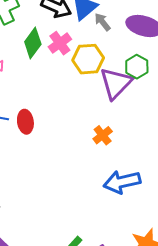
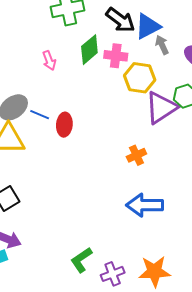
pink cross: (60, 43) -> (116, 56), turned 30

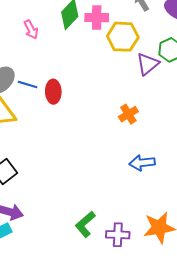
purple triangle: (161, 108) -> (148, 64), size x0.7
blue arrow: (145, 205) -> (142, 163), size x0.7
purple cross: (113, 274) -> (118, 235), turned 30

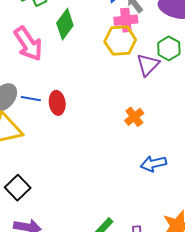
pink cross: (97, 18) -> (126, 20), moved
pink arrow: (31, 30) -> (28, 44), size x1.8

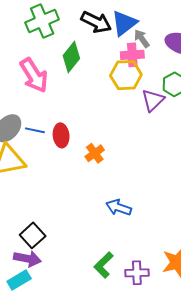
orange cross: (134, 117) -> (95, 153), moved
blue arrow: (153, 164) -> (119, 207), moved, turned 30
black square: (18, 188) -> (33, 235), moved

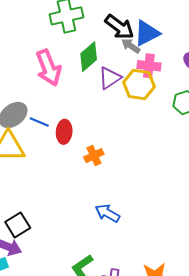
gray arrow: (142, 39) -> (131, 46), moved, turned -30
purple triangle: (153, 100) -> (110, 78), moved

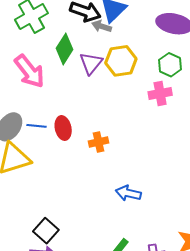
pink cross: (149, 66) -> (160, 93), moved
orange cross: (94, 156) -> (99, 142), turned 30

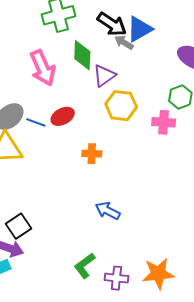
green diamond: (65, 49) -> (82, 55), turned -44
yellow hexagon: (121, 61) -> (121, 106), moved
red ellipse: (63, 128) -> (63, 116), moved, turned 60

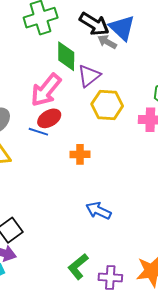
blue triangle: (139, 29) -> (122, 28), turned -44
pink arrow: (43, 68) -> (46, 90), moved, turned 66
blue line: (36, 122) -> (38, 132), moved

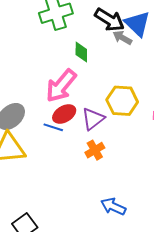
green diamond: (66, 56) -> (81, 52), size x0.7
purple triangle: (89, 76) -> (93, 119), moved
orange cross: (80, 154) -> (95, 150), turned -30

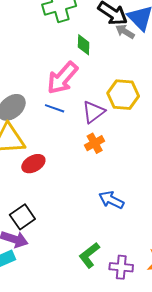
red ellipse: (64, 114) -> (33, 164), moved
blue line: (53, 127) -> (55, 108), moved

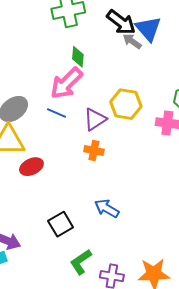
green diamond: (84, 45) -> (78, 57), moved
orange cross: (95, 143) -> (94, 151), turned 36
black square: (22, 217) -> (61, 224), moved

